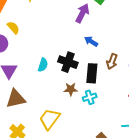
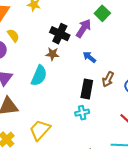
black cross: (68, 62) -> (60, 34), moved
cyan semicircle: (43, 65) -> (39, 76), size x1.5
brown star: (71, 89) -> (52, 54), moved

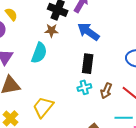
blue arrow: (89, 57) -> (88, 32), size x1.6
brown arrow: (108, 79) -> (106, 91), moved

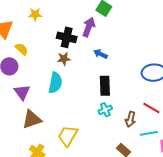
blue arrow: (88, 32) -> (101, 54), size x0.6
brown arrow: (106, 91) -> (130, 119), moved

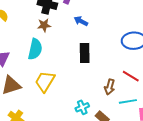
cyan cross: (105, 110) -> (82, 107), moved
yellow trapezoid: (68, 136) -> (45, 81), moved

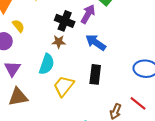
blue arrow: (81, 21) -> (96, 42), size x1.5
yellow trapezoid: (45, 81) -> (64, 86), moved

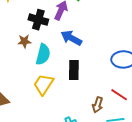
brown star: (59, 42) -> (24, 41), moved
cyan semicircle: (47, 64) -> (43, 54), moved

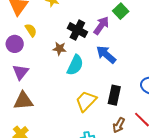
black rectangle: (74, 70) -> (114, 95), moved
yellow trapezoid: (44, 84) -> (86, 101), moved

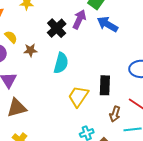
black cross: (77, 30) -> (57, 28), turned 30
brown star: (59, 49) -> (30, 50), moved
blue arrow: (106, 55) -> (108, 24), moved

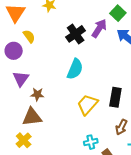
brown star: (30, 50) -> (37, 94), moved
brown triangle: (17, 108) -> (32, 117), moved

